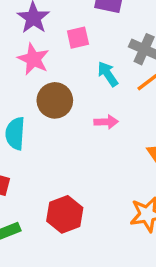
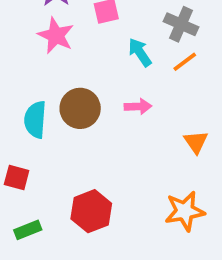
brown circle: (55, 100) -> (80, 108), moved

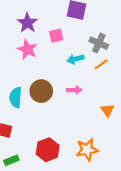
cyan arrow: (140, 52) -> (75, 59), turned -70
orange star: (185, 211) -> (87, 150), moved

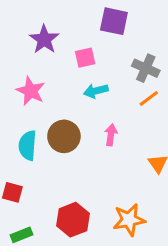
pink star: (27, 49) -> (31, 91), moved
cyan arrow: (75, 59) -> (96, 91), moved
pink arrow: (74, 90) -> (111, 135), turned -80

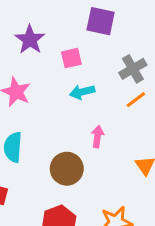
gray cross: (146, 68) -> (133, 69), turned 36
brown circle: (64, 136) -> (67, 169), moved

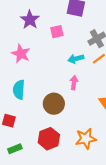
cyan arrow: (82, 92) -> (76, 59), moved

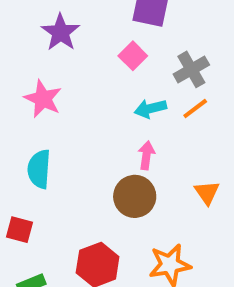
pink square: (57, 32) -> (133, 56), moved, turned -32
brown circle: (54, 104) -> (135, 196), moved

